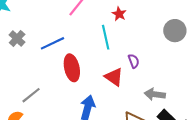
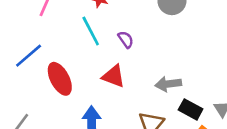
purple semicircle: (134, 61) -> (126, 39), moved

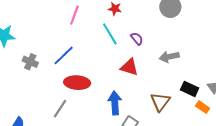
red ellipse: (60, 79) -> (77, 83), moved, turned -55
gray arrow: (168, 84) -> (169, 57), moved

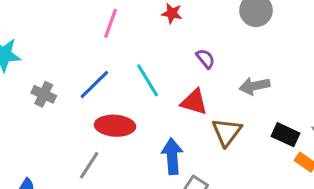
cyan line: (110, 34) -> (148, 80), moved
brown triangle: (160, 102) -> (227, 132), moved

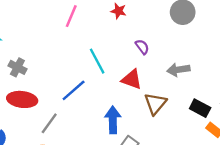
blue line: (94, 84) -> (74, 90), moved
red ellipse: (115, 126) -> (22, 99), moved

